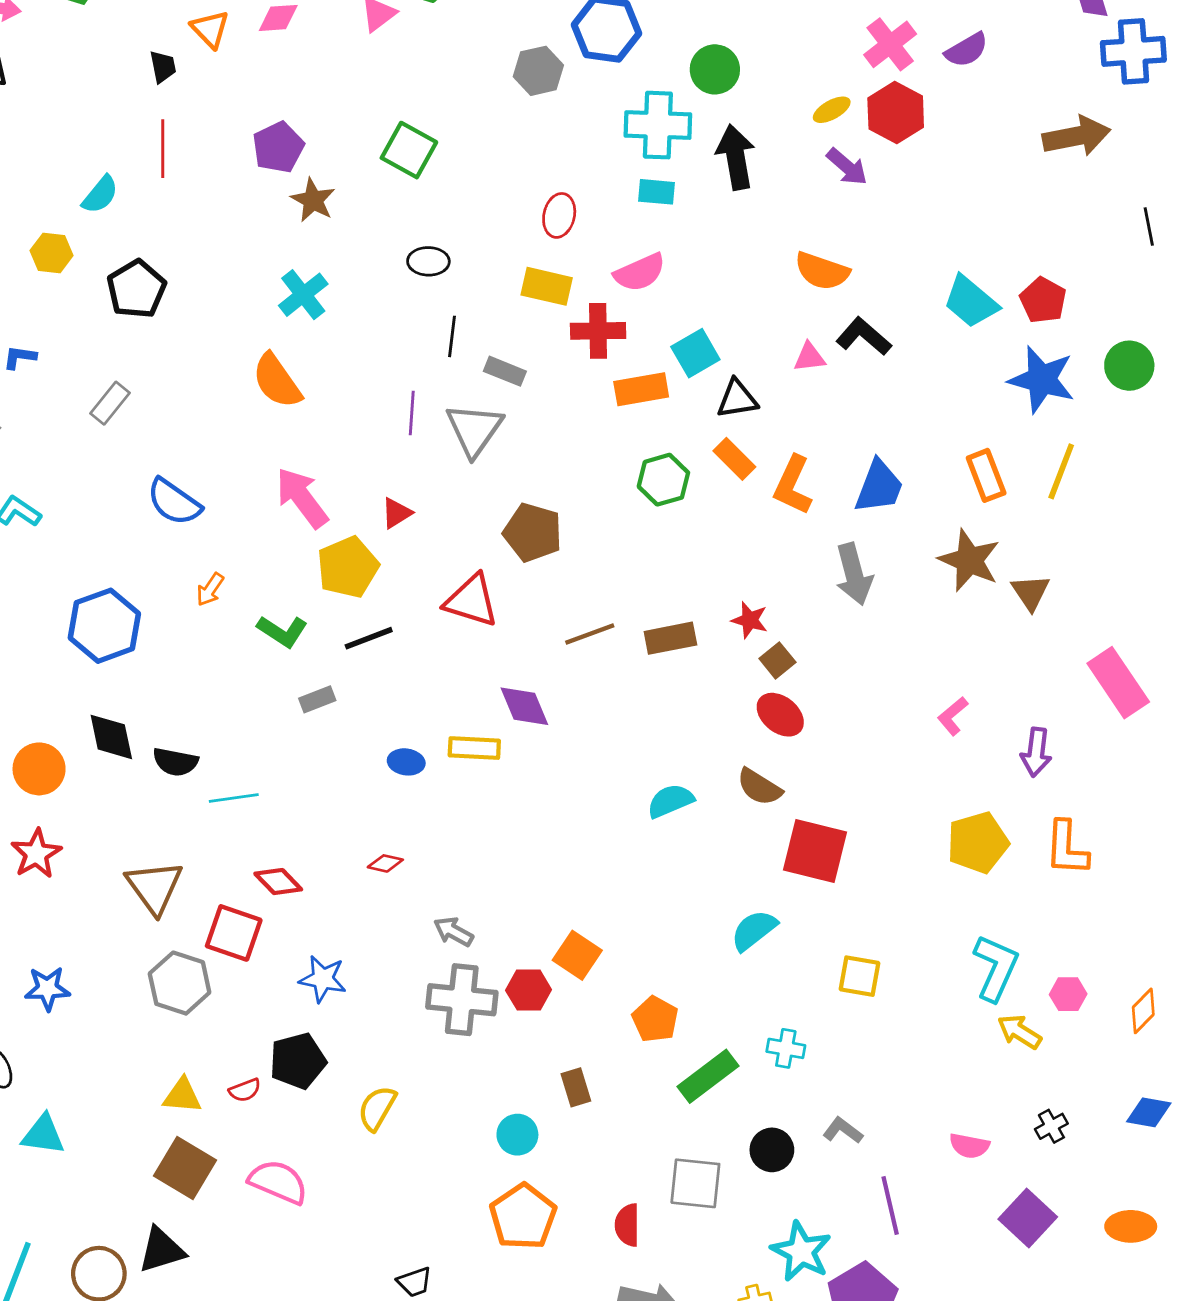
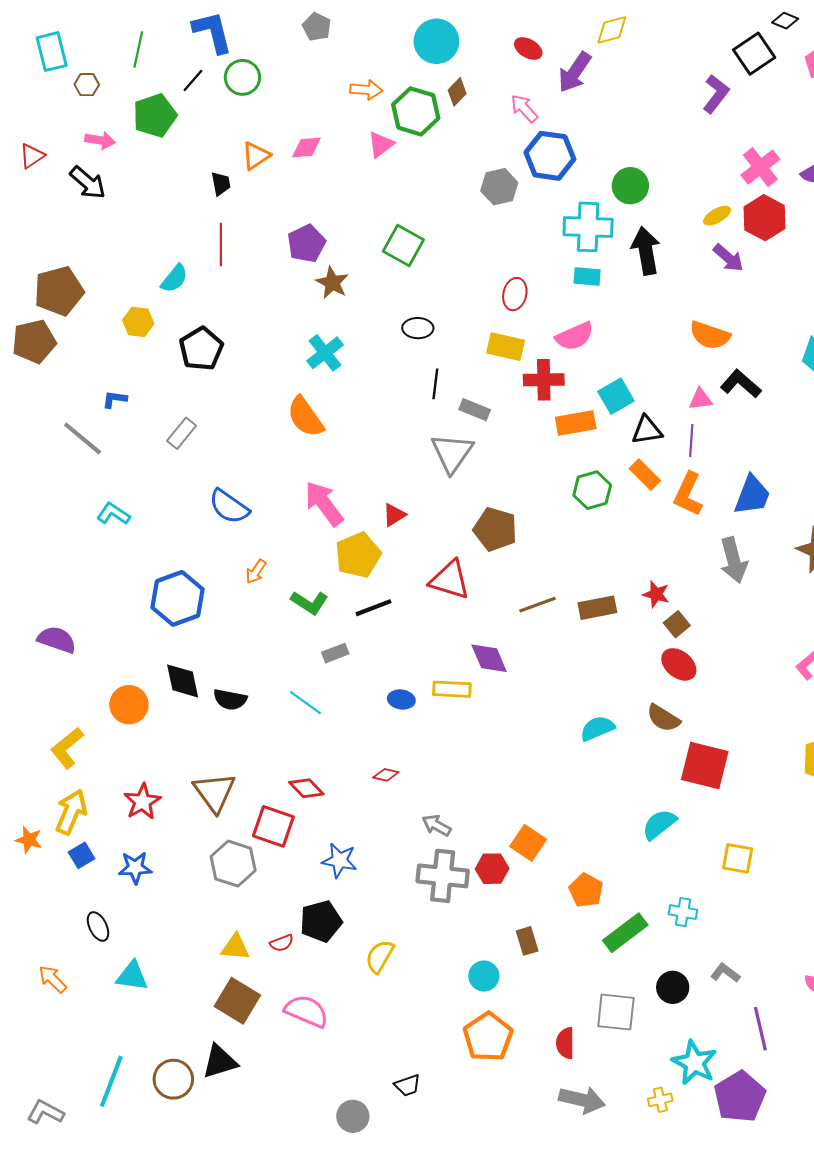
orange triangle: (210, 29) -> (256, 156), turned 40
purple line: (412, 413) -> (691, 441), moved
cyan line: (234, 798) -> (305, 703), moved, turned 44
red star: (36, 854) -> (142, 802), moved

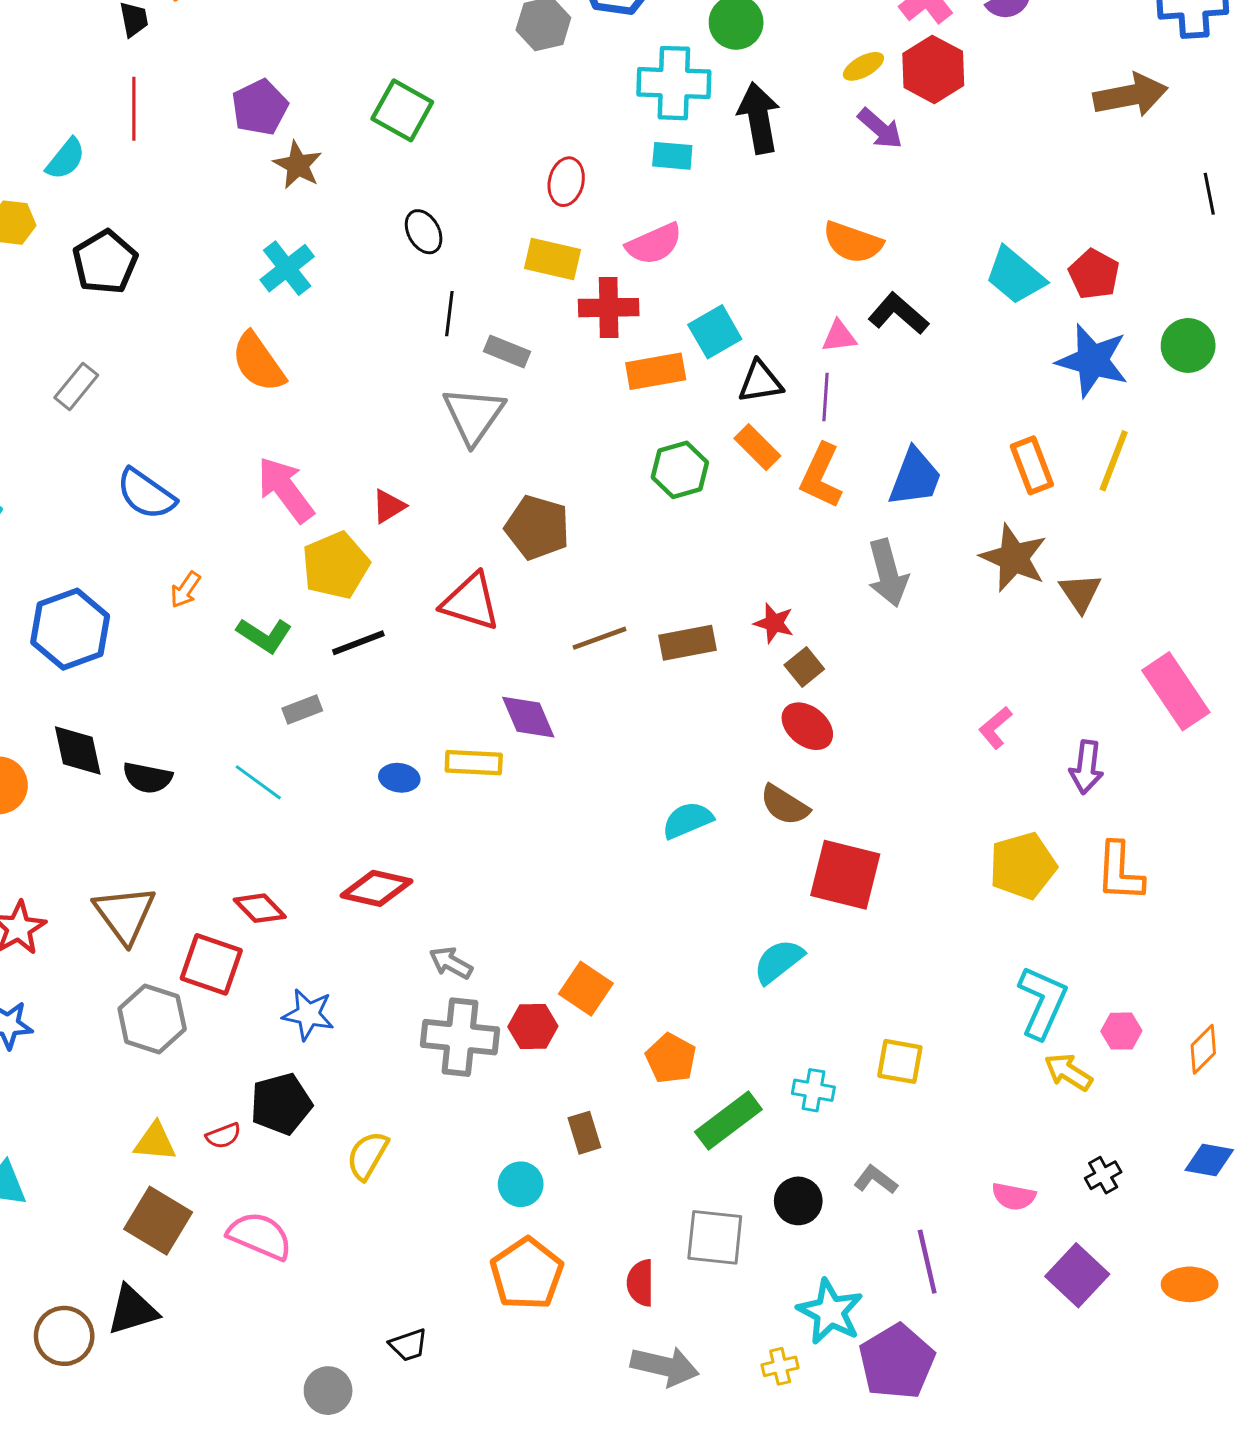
black ellipse: (418, 328) -> (424, 232), turned 60
red diamond: (386, 775) -> (377, 888), size x1.8
yellow square: (738, 858) -> (900, 1061), moved

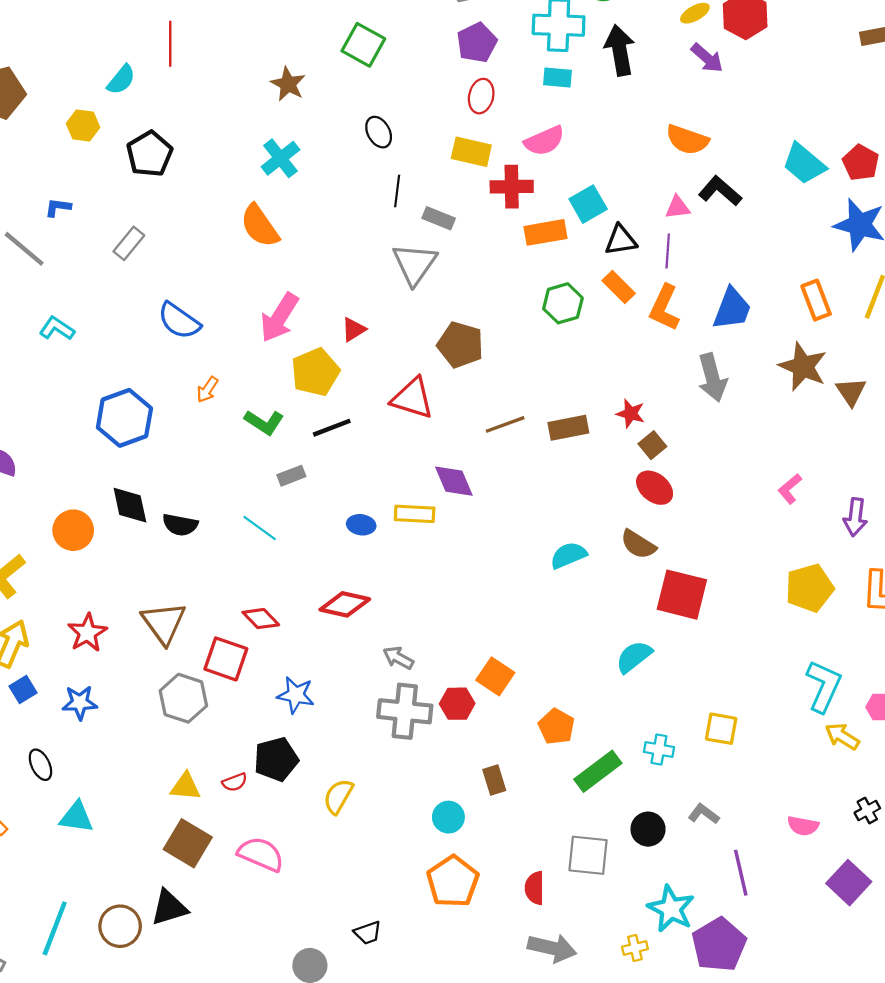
purple pentagon: (260, 107) -> (477, 43), moved
pink arrow: (286, 490) -> (279, 318), turned -111

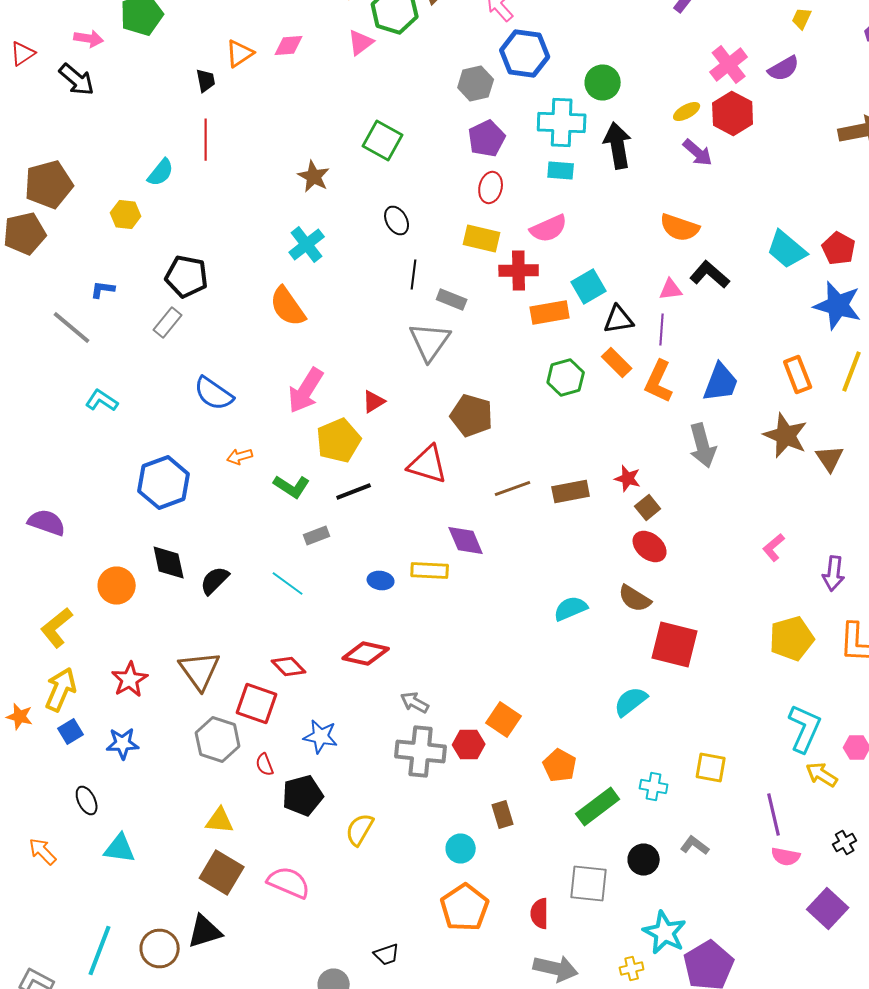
black pentagon: (150, 154) -> (187, 276), moved, turned -30
orange arrow: (207, 389) -> (240, 456), turned 40
black semicircle: (180, 525) -> (215, 580), turned 124
red semicircle: (235, 782) -> (265, 764), moved, turned 90
purple line: (741, 873) -> (774, 814), moved

